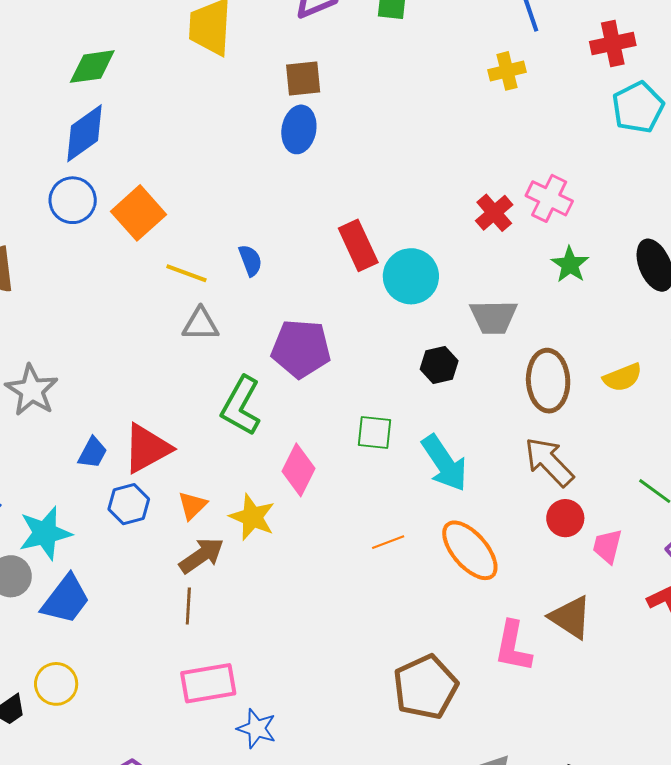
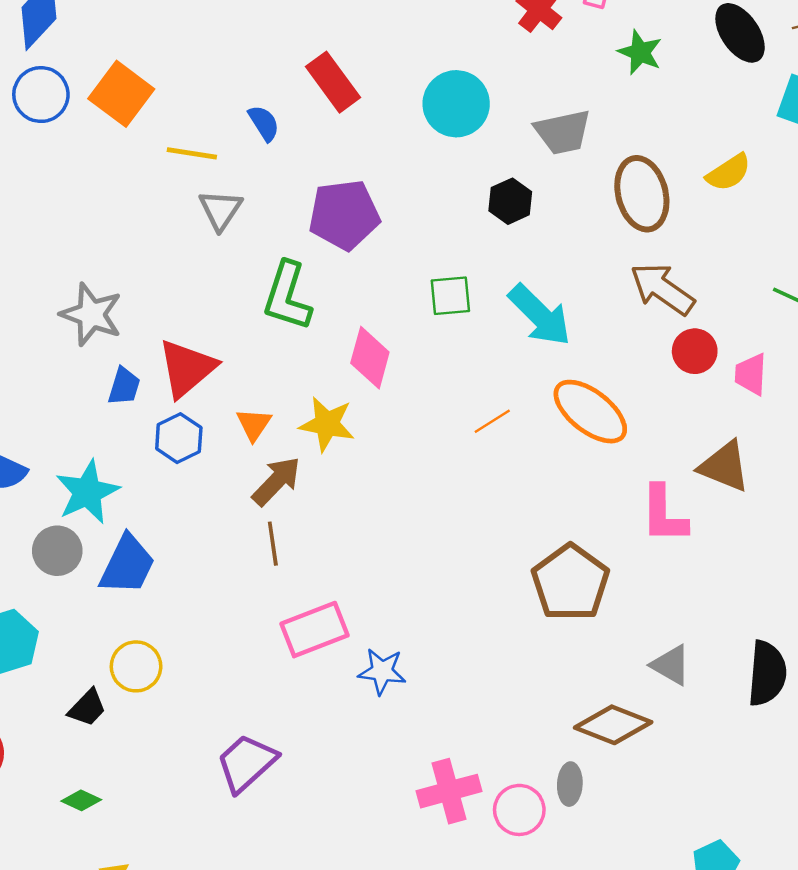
red rectangle: (358, 245) -> (333, 82), moved
gray triangle: (200, 324) -> (220, 210), turned -45
gray star: (32, 390) -> (91, 314), moved

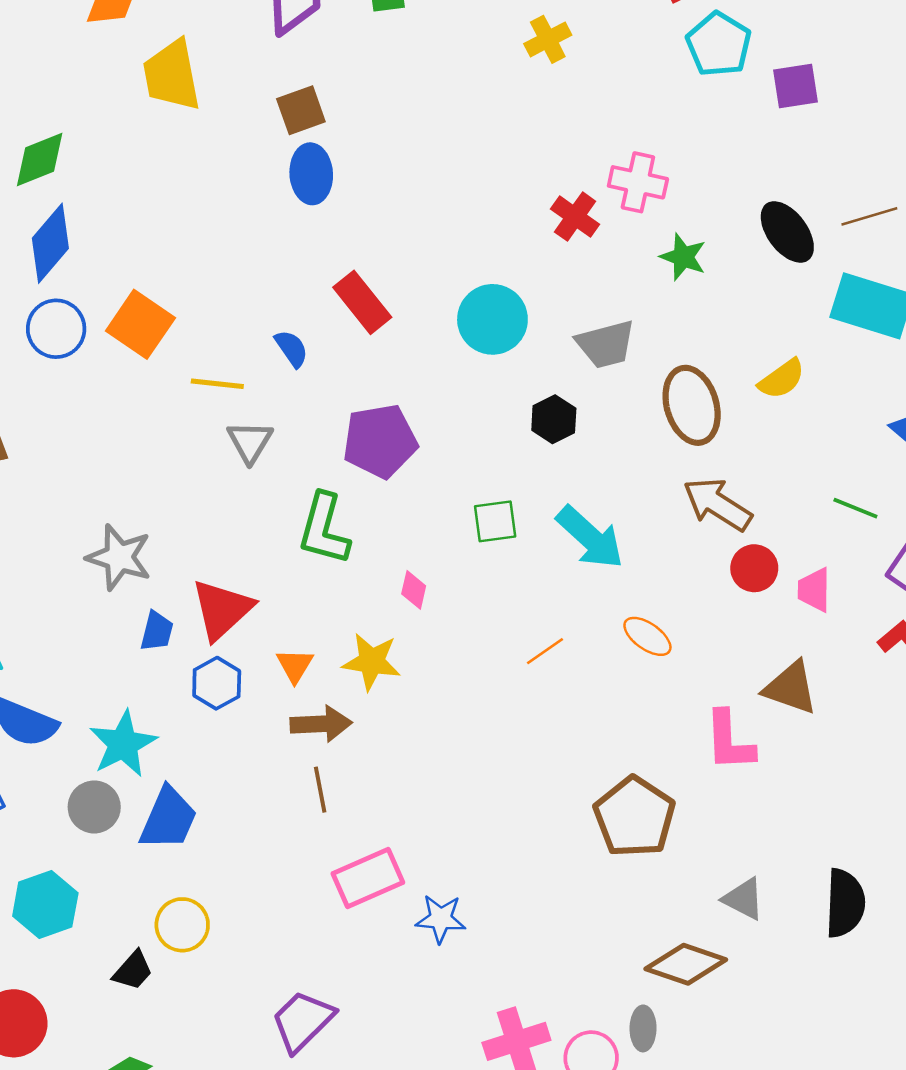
pink diamond: (370, 358) -> (414, 590), size x0.6
orange ellipse: (590, 412) -> (647, 636), size x0.6
brown arrow: (276, 481) -> (321, 724), turned 46

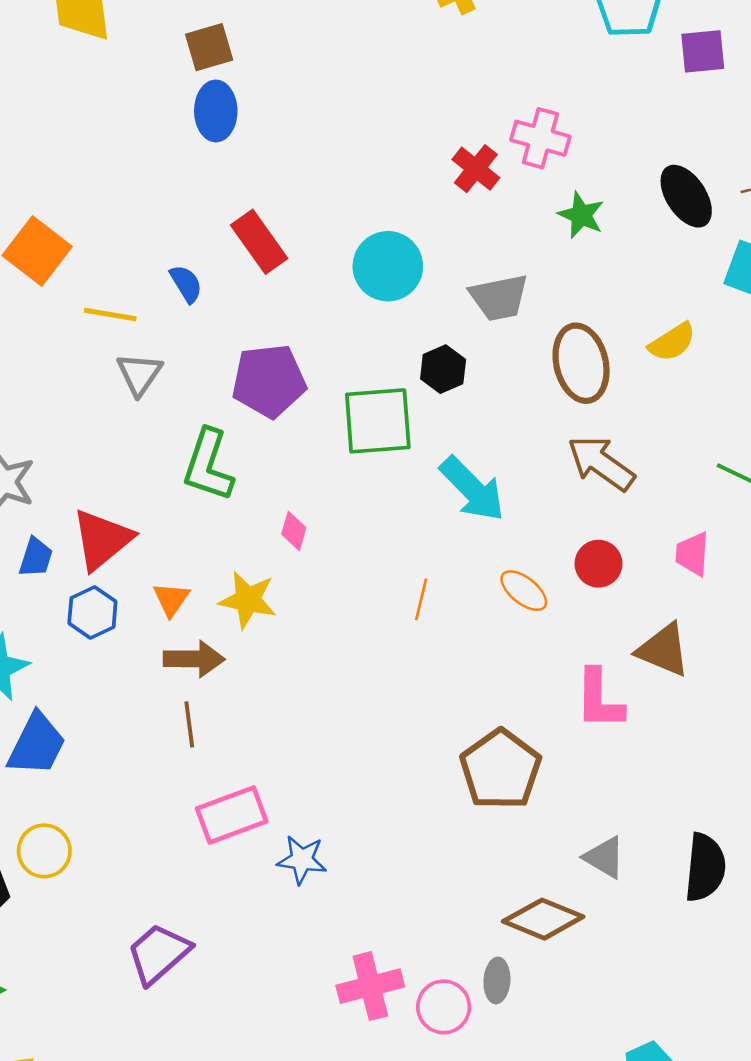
green square: (495, 521) -> (378, 421), moved, size x1.6
red circle: (754, 568) -> (598, 564), moved
orange line: (545, 651) -> (421, 599), turned -45

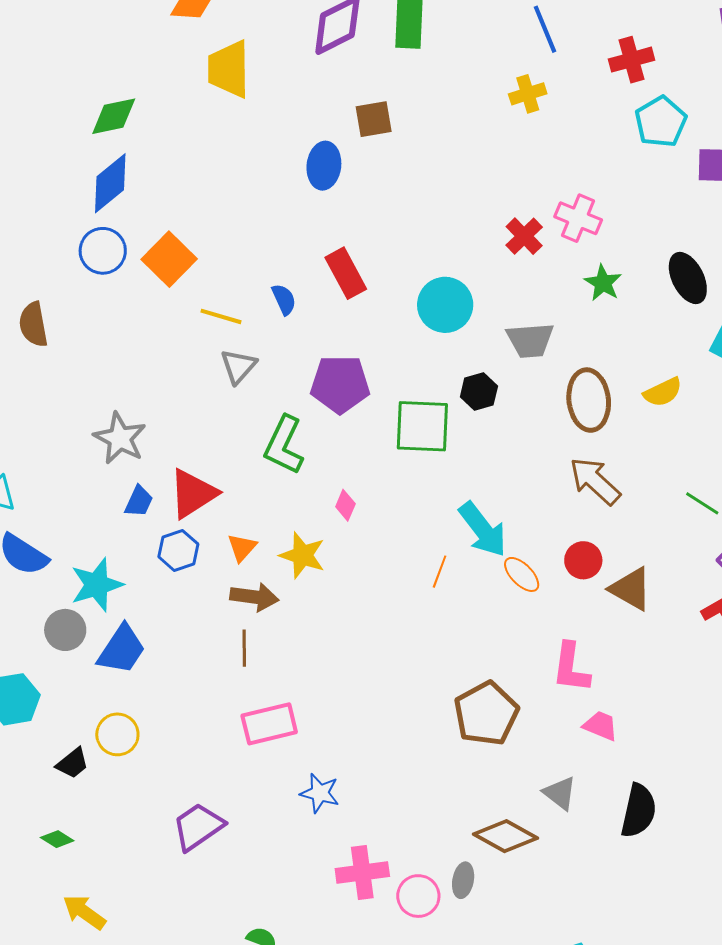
brown square: (209, 47) -> (374, 119), moved
cyan arrow: (472, 489) -> (483, 530), moved
pink trapezoid: (692, 554) -> (601, 726), moved, turned 102
brown triangle: (663, 650) -> (631, 589), moved
blue star: (302, 860) -> (320, 793), moved

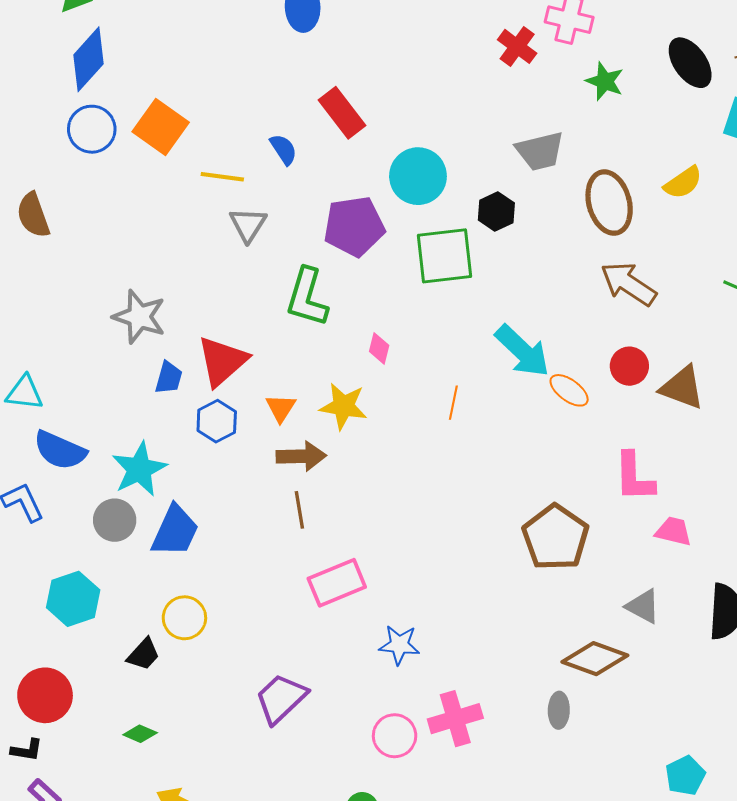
cyan circle: (445, 305) -> (418, 176), moved
orange line: (440, 572) -> (453, 403), moved
pink circle: (418, 896) -> (395, 736), moved

